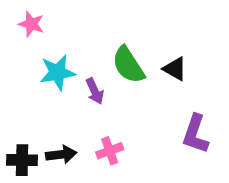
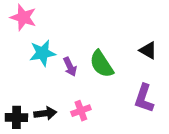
pink star: (31, 24) -> (23, 17), size x1.4
green semicircle: (128, 65) -> (101, 64), moved
black triangle: (175, 69) -> (148, 50), moved

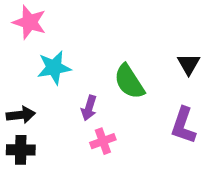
black triangle: (148, 50) -> (189, 64), turned 30
purple arrow: (70, 67) -> (89, 108), moved, turned 42
black arrow: (45, 113) -> (21, 115), moved

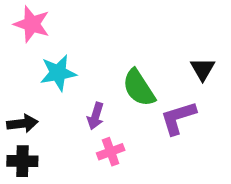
purple L-shape: (183, 125) -> (178, 118), moved, turned 54

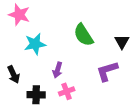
green semicircle: (139, 88) -> (83, 35), moved
black arrow: (22, 124) -> (14, 74), turned 72
black cross: (22, 161) -> (36, 95), moved

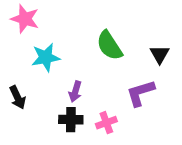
pink cross: (67, 91) -> (106, 123), moved
black cross: (36, 95) -> (71, 120), moved

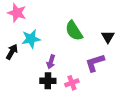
black arrow: (17, 97) -> (12, 52), moved, turned -126

